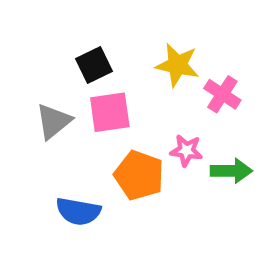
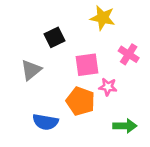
yellow star: (177, 65) -> (103, 18), moved
pink square: (110, 112) -> (87, 65), moved
green arrow: (231, 171) -> (125, 126), moved

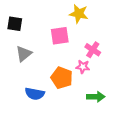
black square: (55, 37) -> (15, 24), moved, turned 35
pink cross: (129, 54) -> (93, 50), moved
pink square: (87, 65) -> (60, 36), moved

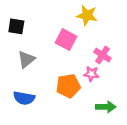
pink square: (60, 36) -> (66, 40), turned 36
orange pentagon: (62, 78) -> (68, 86), turned -30
blue semicircle: (35, 94) -> (24, 98), moved

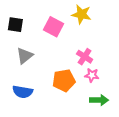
pink square: (66, 40) -> (54, 27), moved
pink cross: (102, 55) -> (85, 57), moved
pink star: (91, 74) -> (92, 75), moved

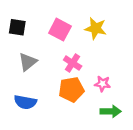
yellow star: (81, 14) -> (96, 28), moved
pink cross: (85, 57) -> (73, 63), moved

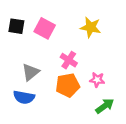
pink square: (60, 30) -> (45, 28), moved
gray triangle: (28, 62) -> (31, 72), moved
green arrow: (111, 111) -> (105, 106), turned -36

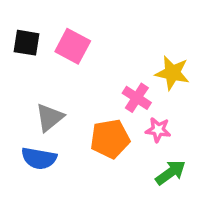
yellow star: (91, 27) -> (172, 73), moved
pink cross: (69, 60) -> (137, 98), moved

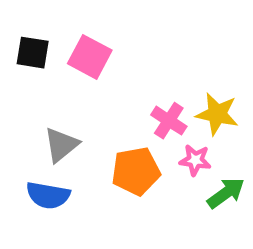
yellow star: (172, 73) -> (217, 114), moved
green arrow: (171, 173) -> (226, 193), moved

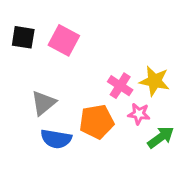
blue semicircle: (48, 195) -> (56, 139), moved

